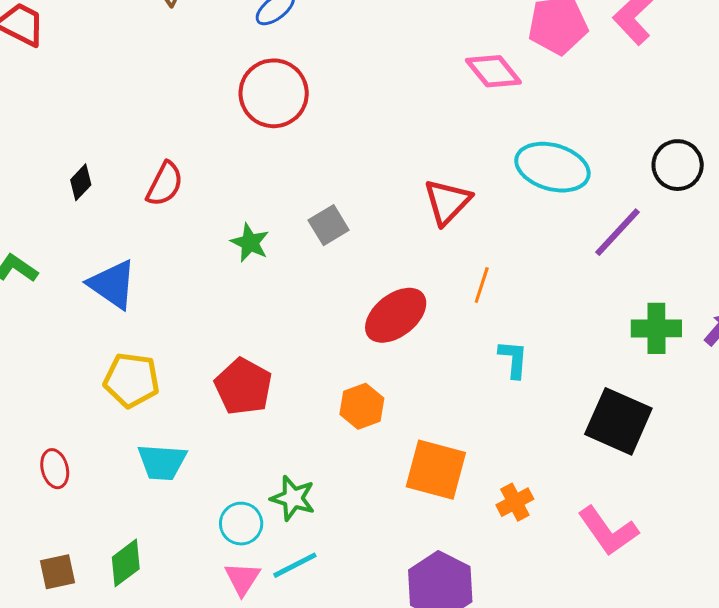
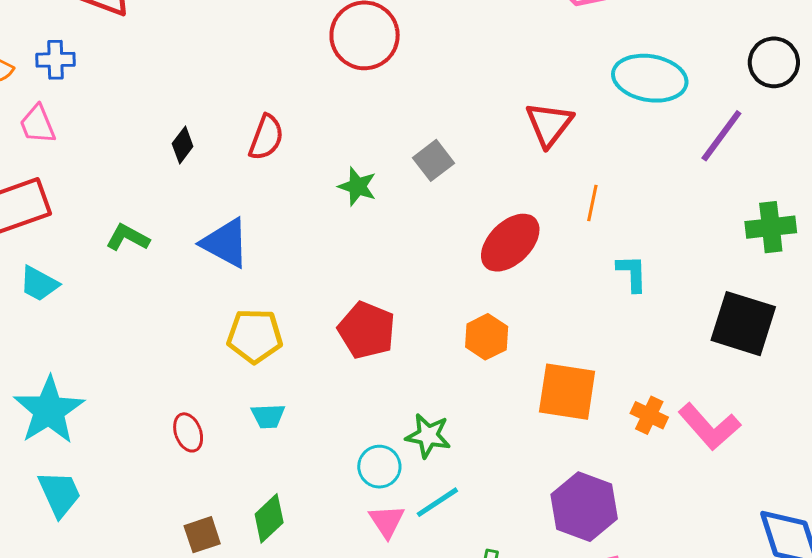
cyan trapezoid: (162, 462) -> (268, 416), moved, size x0.7
orange cross: (515, 502) -> (649, 415), turned -30
pink L-shape: (608, 531) -> (709, 427), moved

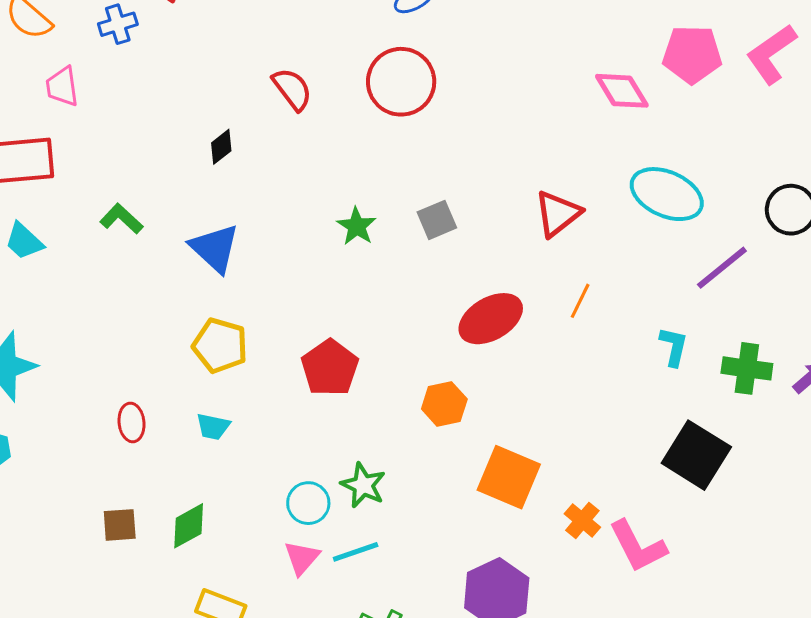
blue cross: (55, 60) -> (118, 24), moved, turned -30
red semicircle: (266, 137) -> (292, 89), moved, turned -72
black diamond: (183, 145) -> (221, 147), moved
cyan L-shape: (632, 273) -> (674, 347), moved

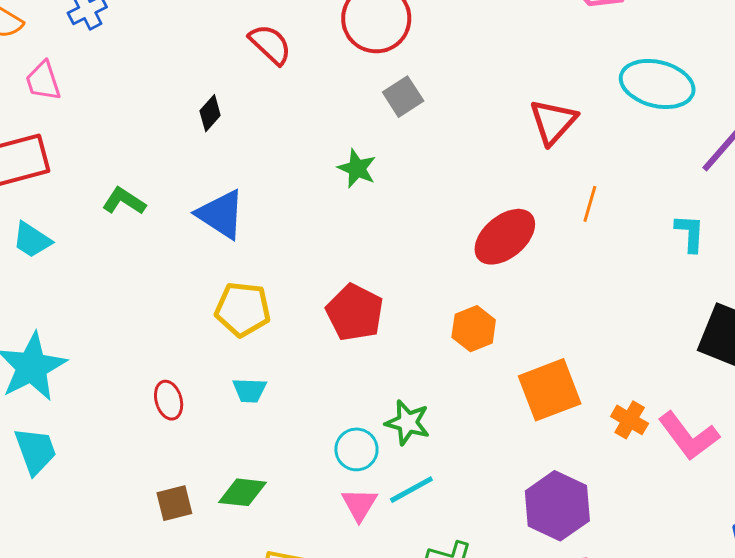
gray square: (437, 220) -> (403, 97), moved
orange square: (509, 477) -> (550, 390), turned -34
green diamond: (189, 526) -> (242, 492), turned 45

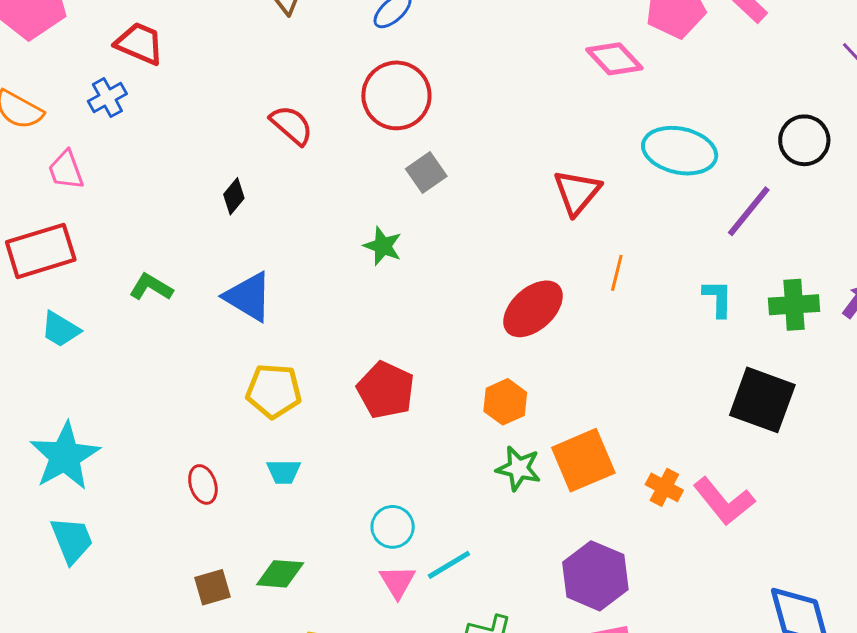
green star: (408, 423) -> (519, 468), moved

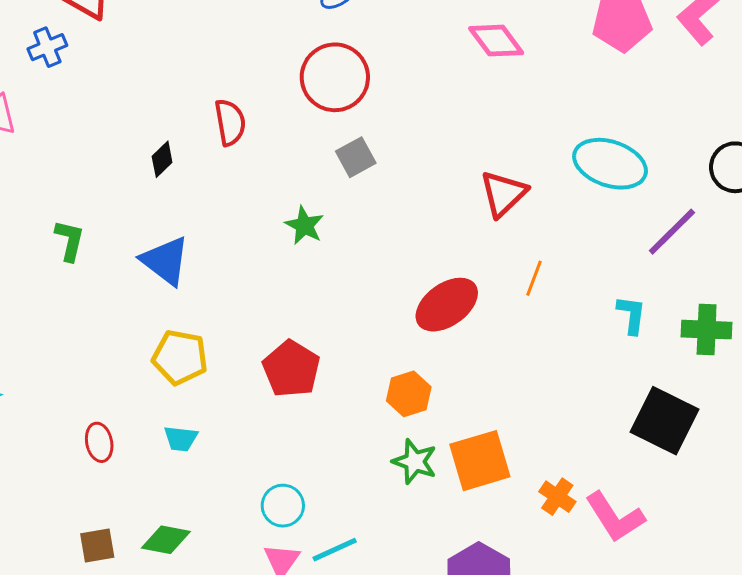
pink diamond: (614, 59) -> (496, 41), moved
red semicircle: (291, 125) -> (230, 122), moved, turned 33
green L-shape: (151, 287) -> (70, 240), turned 66

